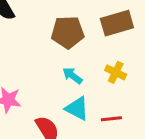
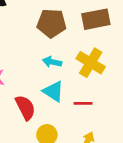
yellow cross: (116, 72) -> (91, 63), size x1.5
cyan arrow: (72, 76) -> (52, 62), turned -30

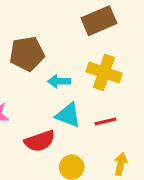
brown pentagon: (52, 23) -> (27, 54), moved
red semicircle: (25, 108) -> (40, 141), turned 110

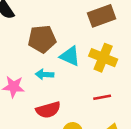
cyan arrow: (59, 81) -> (44, 74), moved
cyan triangle: (68, 115) -> (70, 56), moved

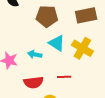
brown pentagon: (42, 39) -> (47, 16), moved
red line: (102, 97) -> (64, 77), moved

